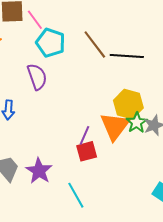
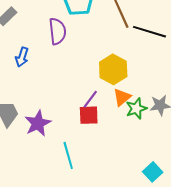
yellow hexagon: (128, 104) -> (113, 69), moved
green star: (137, 123) -> (136, 109), moved
orange triangle: (115, 126) -> (122, 97), size x0.6

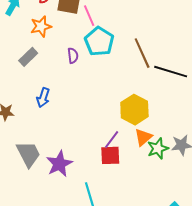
purple semicircle: (57, 31) -> (73, 56), moved, size x0.6

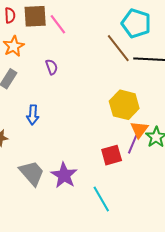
cyan pentagon: (99, 41) -> (136, 23), moved
purple line: (112, 139) -> (133, 144), moved

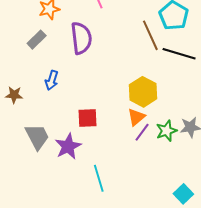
purple semicircle: (52, 67) -> (81, 38), size x2.0
orange triangle: (139, 130) -> (136, 117), moved
red square: (112, 155) -> (88, 118), moved

